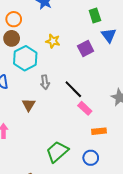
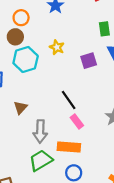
gray arrow: (45, 82) -> (40, 131), moved, size x1.5
orange rectangle: (99, 131) -> (69, 147), moved, size x1.5

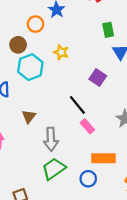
orange circle: (21, 18) -> (35, 24), moved
purple square: (89, 61) -> (98, 77), moved, turned -35
orange rectangle: (69, 147) -> (103, 158), moved

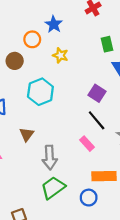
yellow star: (61, 52) -> (60, 55), moved
cyan hexagon: (30, 67) -> (40, 92), moved
black line: (77, 105) -> (97, 120), moved

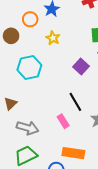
purple square: (97, 93) -> (81, 66), moved
gray arrow: (50, 158) -> (28, 128), turned -80

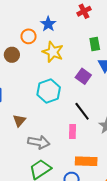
yellow star: (53, 38) -> (53, 52), size x1.5
cyan hexagon: (29, 67) -> (49, 91), moved
pink rectangle: (63, 121) -> (73, 132), turned 40

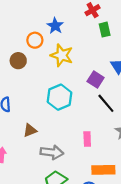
green rectangle: (95, 44) -> (105, 30), moved
black line: (82, 111) -> (106, 103), moved
brown triangle: (19, 121) -> (30, 130), turned 32

